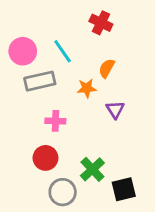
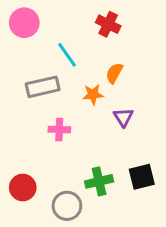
pink circle: (23, 51) -> (24, 23), moved
red circle: (45, 158) -> (23, 188), moved
green cross: (92, 169) -> (99, 181), turned 30
black square: (124, 189) -> (142, 177), moved

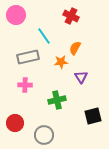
pink cross: (59, 130) -> (25, 85), moved
green cross: (99, 181) -> (57, 100), moved

